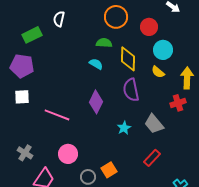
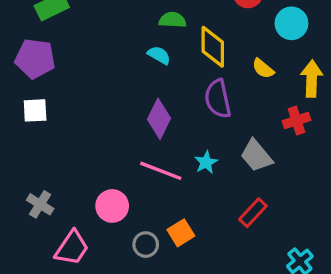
cyan circle: (163, 50) -> (291, 23), moved
pink line: (57, 115) -> (161, 171), moved

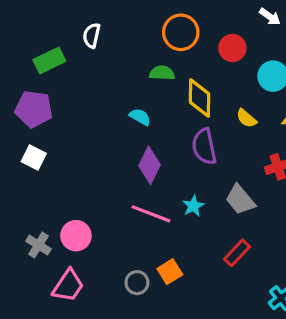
cyan semicircle: (159, 55) -> (140, 117), moved
white square: (35, 110) -> (34, 157), turned 30
pink circle: (112, 206) -> (76, 236), moved

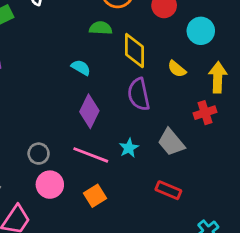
pink circle: (76, 236) -> (50, 185), moved
red rectangle: (237, 253) -> (168, 190), turned 70
orange square: (170, 272) -> (95, 196), moved
gray circle: (137, 283) -> (39, 154), moved

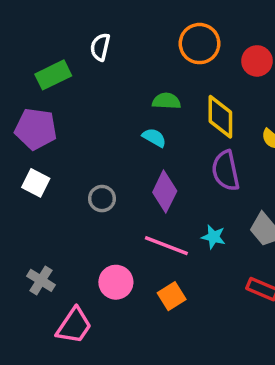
green semicircle: (101, 28) -> (166, 101), moved
cyan star: (129, 148) -> (213, 237), turned -30
gray circle: (39, 154) -> (102, 199), moved

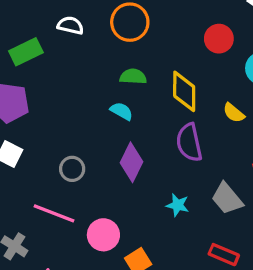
orange circle: (200, 44) -> (130, 22), moved
white semicircle: (100, 47) -> (70, 25), turned 90
pink line: (166, 246) -> (54, 213), moved
pink circle: (116, 282) -> (103, 235), moved

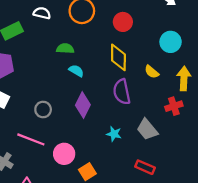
red circle: (219, 39) -> (123, 22), moved
green semicircle: (133, 77) -> (65, 49), moved

